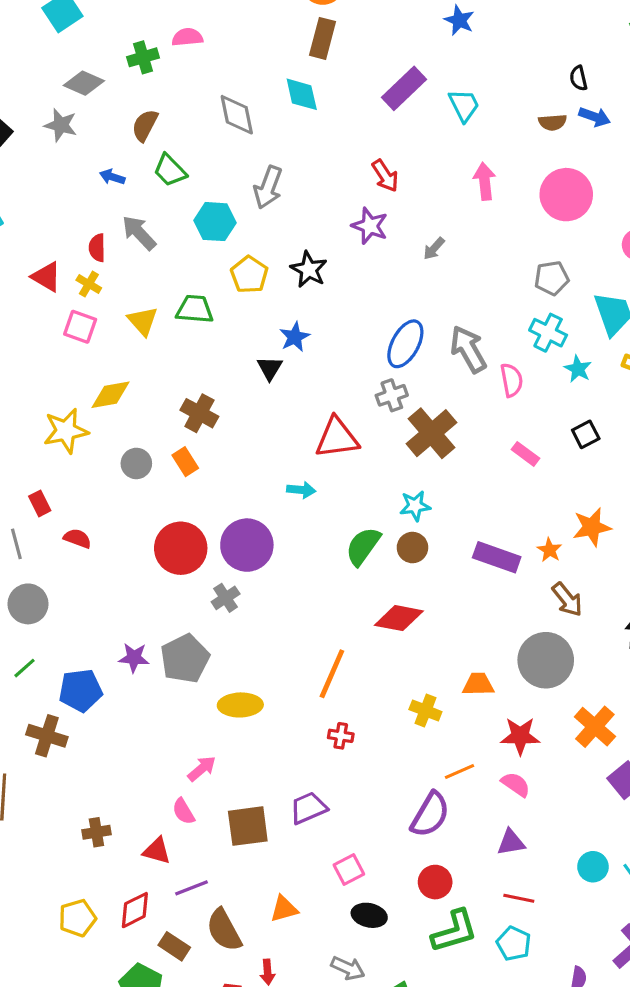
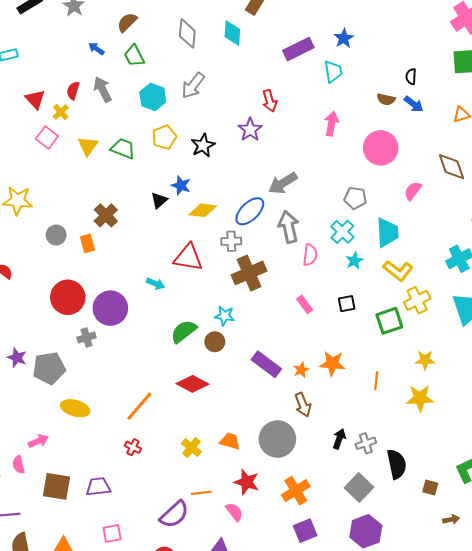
blue star: (459, 20) -> (344, 38), moved
gray arrow: (434, 249) -> (283, 183), moved, size x1.8
blue star: (295, 337) -> (181, 185), turned 30
yellow diamond: (111, 395) -> (203, 210), moved

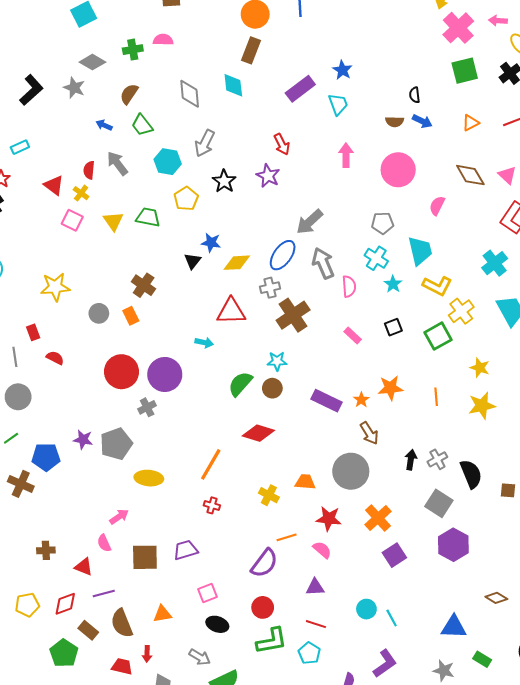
black star: (203, 145) -> (224, 181), moved
yellow star: (425, 360) -> (480, 368), turned 30

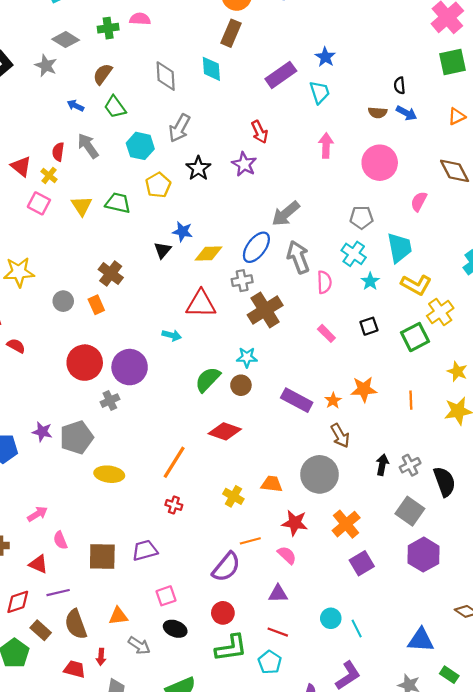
pink arrow: (119, 517) -> (37, 514), moved
gray arrow: (200, 657) -> (139, 645), moved

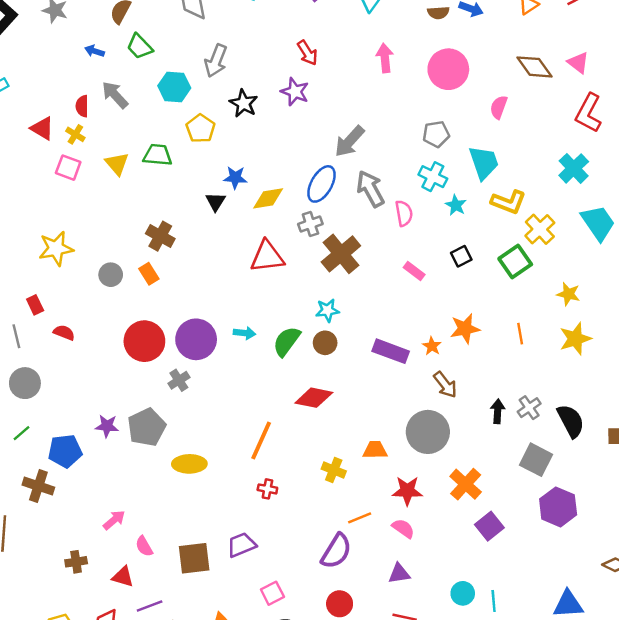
cyan arrow: (172, 335) -> (245, 333), moved
cyan line: (357, 628) -> (494, 601), turned 30

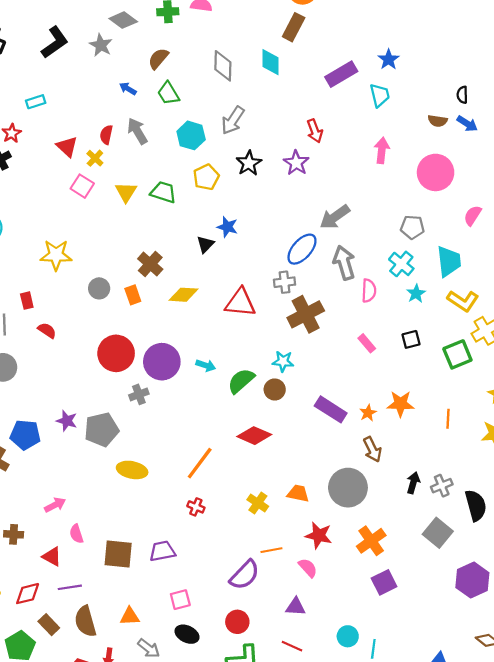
yellow diamond: (268, 198) -> (184, 295), moved
purple hexagon: (558, 507) -> (472, 580), moved

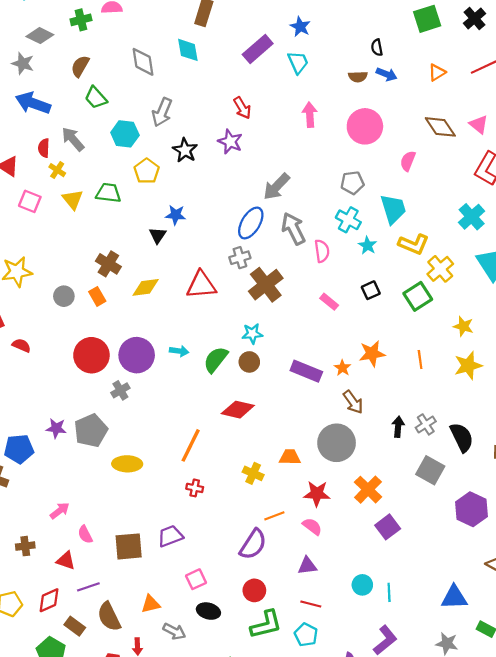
blue arrow: (128, 89) -> (33, 103), moved, size x2.0
yellow cross: (95, 158) -> (57, 170), moved

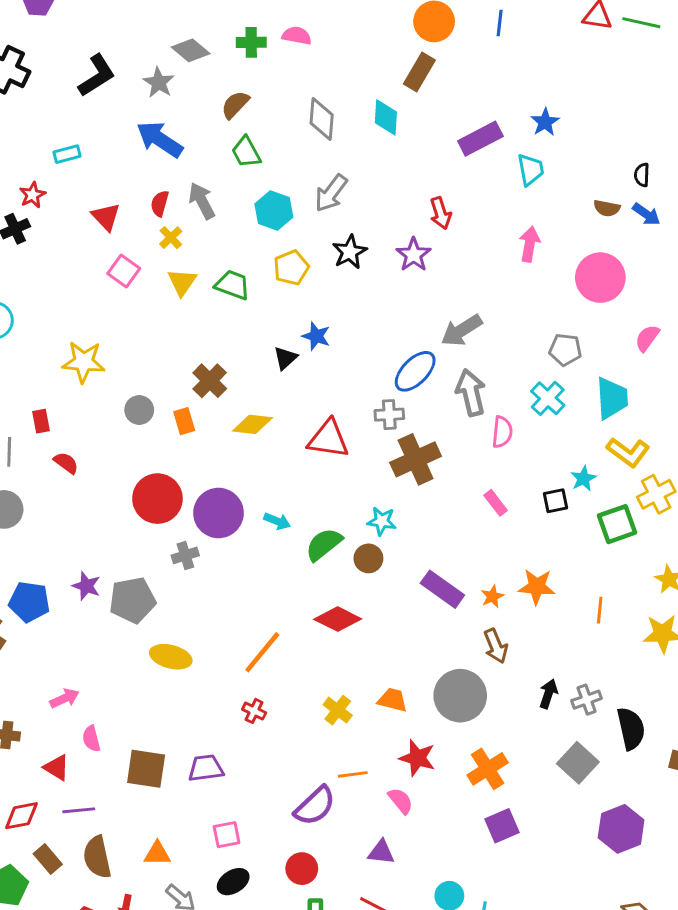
cyan star: (368, 245) -> (583, 478), moved
black ellipse: (208, 611) -> (233, 882), turned -60

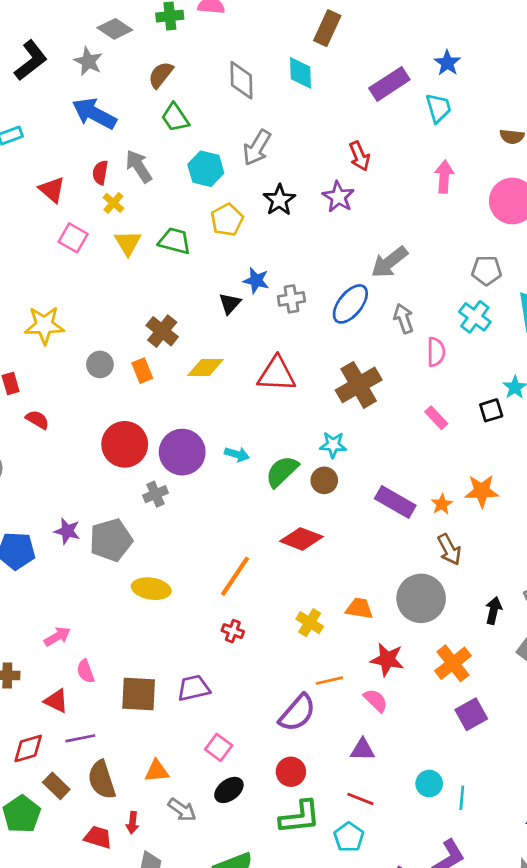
gray arrow: (471, 393) -> (404, 318), size x0.7
gray cross: (389, 415) -> (291, 299), moved
black arrow: (548, 694) -> (494, 610), moved
pink square: (227, 835) -> (219, 747), turned -36

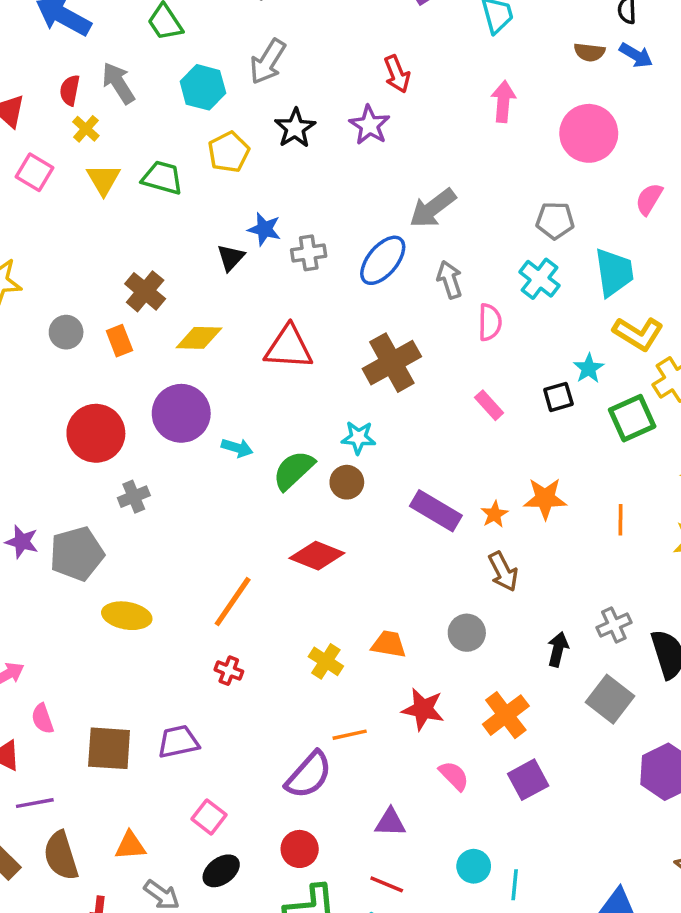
purple circle: (182, 452) -> (181, 413), moved
gray circle: (421, 598) -> (467, 633), size x0.6
pink semicircle: (376, 700) -> (454, 776), moved

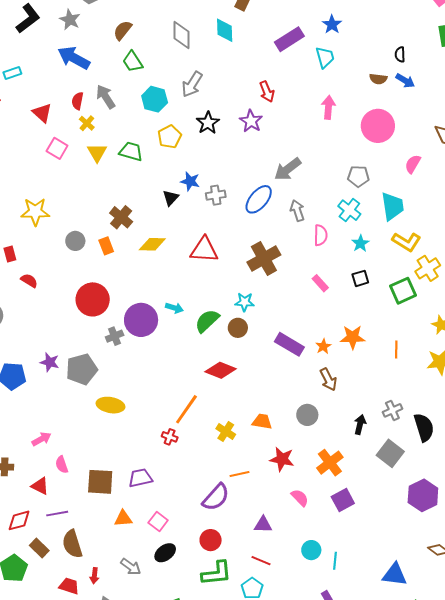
cyan star: (589, 368) -> (360, 243), moved
purple circle: (181, 413) -> (141, 320), moved
orange line: (233, 602) -> (186, 409), moved
orange triangle: (130, 846) -> (123, 518), moved

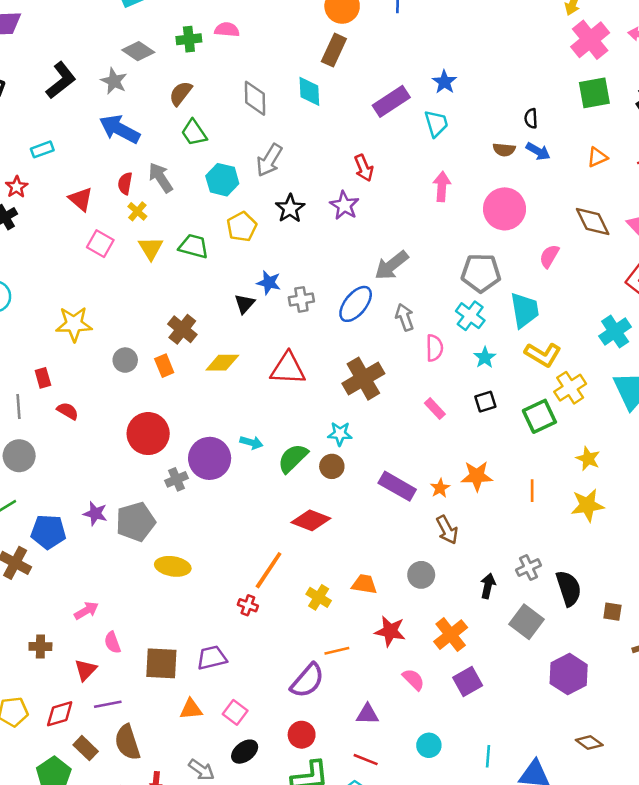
gray pentagon: (358, 176) -> (481, 273), size x1.4
red triangle: (40, 486) -> (86, 670), turned 48
cyan line: (335, 561) -> (488, 756), moved

